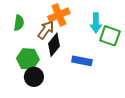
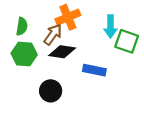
black diamond: (54, 45) -> (62, 52), turned 60
green hexagon: (28, 59) -> (24, 54), moved
black circle: (34, 77) -> (51, 91), moved

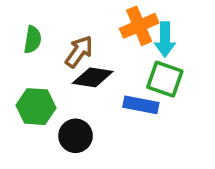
orange cross: (68, 17) -> (139, 26), moved
green square: (127, 41) -> (165, 79), moved
green hexagon: (24, 54) -> (36, 107), moved

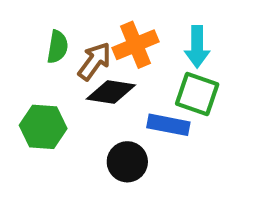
orange cross: (139, 26) -> (136, 45), moved
green semicircle: (33, 40) -> (57, 47), moved
black circle: (76, 136) -> (127, 162), moved

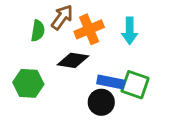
brown arrow: (94, 61) -> (62, 17), moved
green square: (197, 94) -> (135, 85), moved
black circle: (127, 162) -> (101, 102), moved

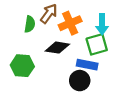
green square: (135, 85) -> (97, 44), moved, turned -35

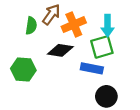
black circle: (80, 81) -> (106, 96), moved

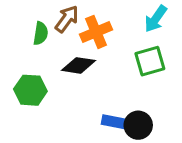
cyan arrow: (108, 26) -> (156, 19), moved, turned 35
green square: (102, 47) -> (150, 61), moved
blue rectangle: (92, 68) -> (116, 122), moved

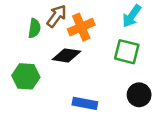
green square: (150, 61) -> (127, 52), turned 30
blue rectangle: (116, 122) -> (85, 103), moved
black circle: (138, 125) -> (139, 95), moved

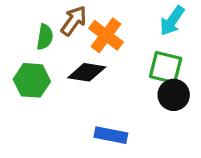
orange cross: (81, 27) -> (106, 35), turned -30
green hexagon: (26, 76) -> (32, 80), moved
black circle: (139, 95) -> (174, 95), moved

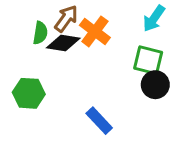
black diamond: (87, 72) -> (63, 43), moved
green hexagon: (32, 80) -> (29, 93), moved
blue rectangle: (111, 135) -> (99, 121), turned 36

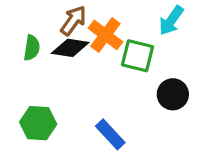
green semicircle: (40, 33) -> (32, 48), moved
green square: (148, 60) -> (138, 56), moved
green hexagon: (29, 93) -> (38, 123), moved

